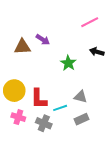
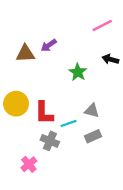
purple arrow: (43, 40) -> (49, 45), turned 112
pink cross: (18, 117) -> (29, 164), moved, turned 32

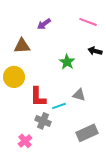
pink line: (102, 26) -> (88, 22), turned 48
purple arrow: (49, 45) -> (44, 24), moved
yellow circle: (16, 104) -> (14, 77), moved
gray rectangle: (93, 136) -> (87, 133), moved, size x1.5

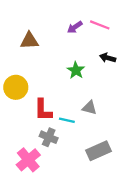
purple arrow: (44, 24) -> (75, 27), moved
brown triangle: (22, 46) -> (29, 41), moved
cyan line: (59, 106) -> (67, 120), turned 32
pink cross: (25, 141) -> (28, 160), size x1.5

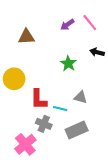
pink line: (100, 25) -> (90, 23), turned 30
gray rectangle: (99, 151) -> (77, 130), moved

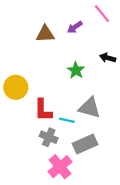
pink line: (90, 23) -> (102, 14), moved
brown triangle: (26, 37) -> (45, 34), moved
gray triangle: (81, 97) -> (89, 108), size x1.5
pink cross: (25, 144) -> (60, 167), moved

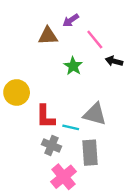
pink line: (102, 14) -> (95, 40), moved
purple arrow: (75, 27) -> (71, 20), moved
green star: (76, 70) -> (73, 66), moved
gray rectangle: (85, 144) -> (90, 153), turned -70

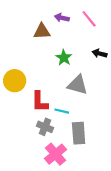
purple arrow: (71, 20) -> (62, 18), turned 48
pink line: (95, 40) -> (89, 19), moved
gray triangle: (95, 114) -> (78, 85), moved

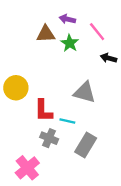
pink line: (89, 19) -> (97, 32), moved
green star: (64, 58) -> (70, 43), moved
gray rectangle: (79, 133) -> (86, 145), turned 35
pink cross: (56, 154) -> (27, 168), moved

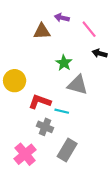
green star: (70, 43) -> (64, 63), moved
red L-shape: (43, 111) -> (40, 102), turned 110
gray rectangle: (86, 145) -> (67, 150), moved

